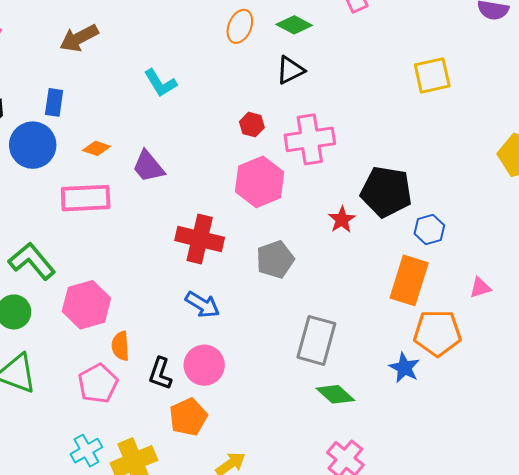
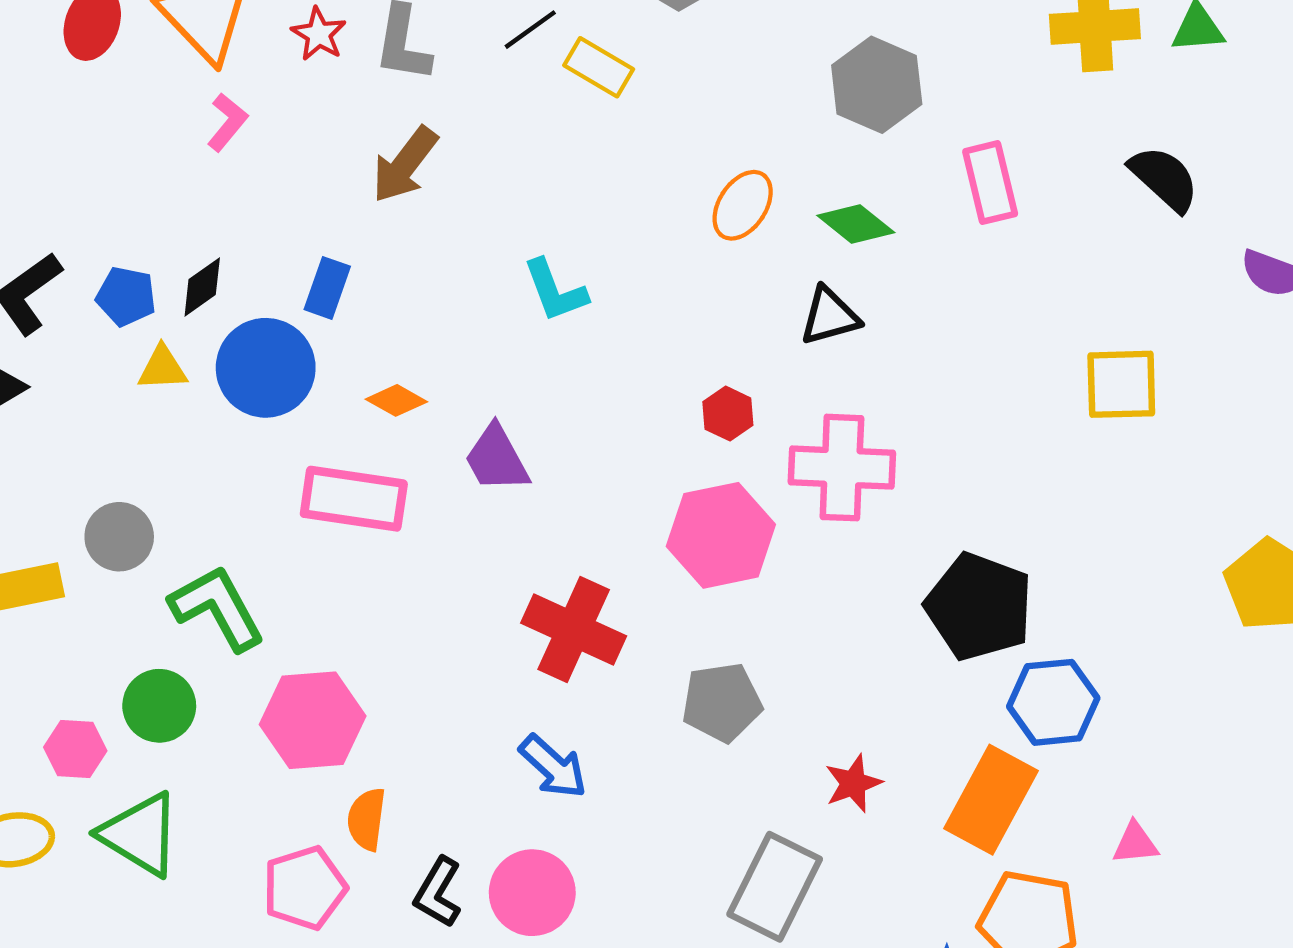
brown arrow: (79, 38) -> (405, 165), turned -36
red star: (342, 220) -> (853, 783), moved
blue hexagon: (429, 229) -> (1053, 702), size x1.4

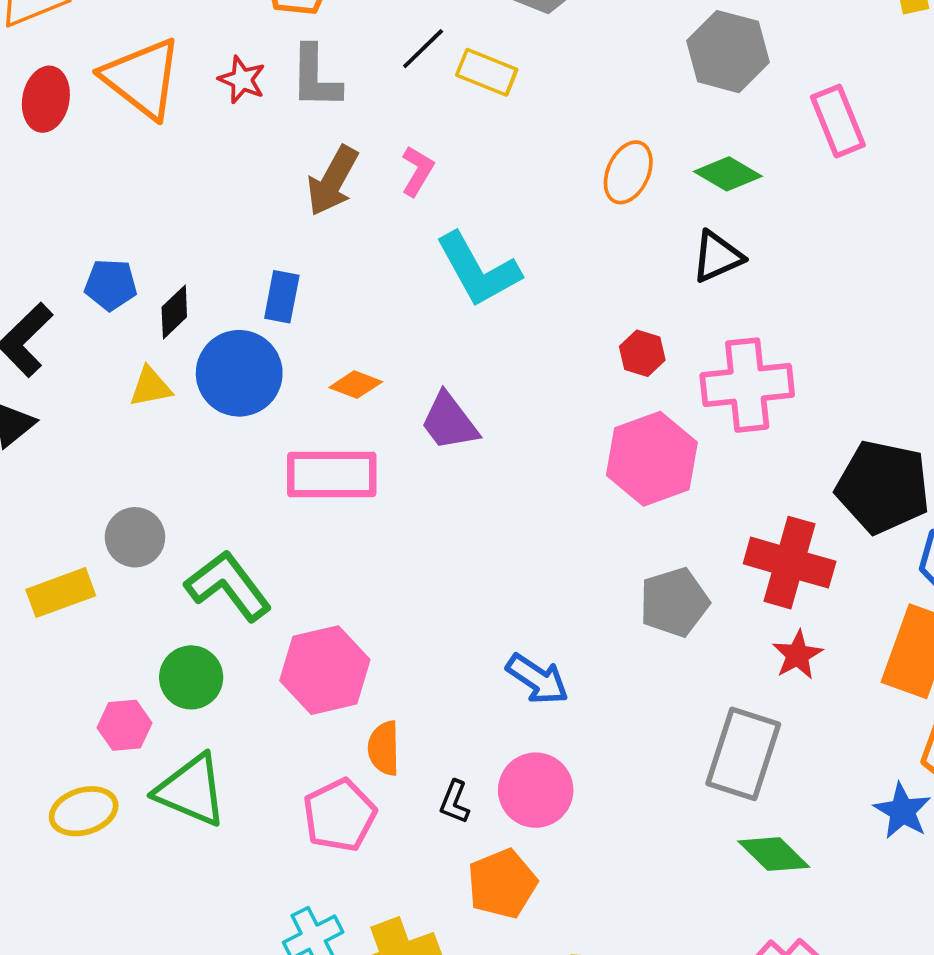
pink L-shape: (227, 122) -> (417, 171), moved
cyan L-shape: (555, 291) -> (478, 270), size x1.4
blue pentagon: (126, 296) -> (111, 285), moved
red cross: (574, 629) -> (790, 563), moved
black L-shape: (438, 892) -> (455, 802), size x0.7

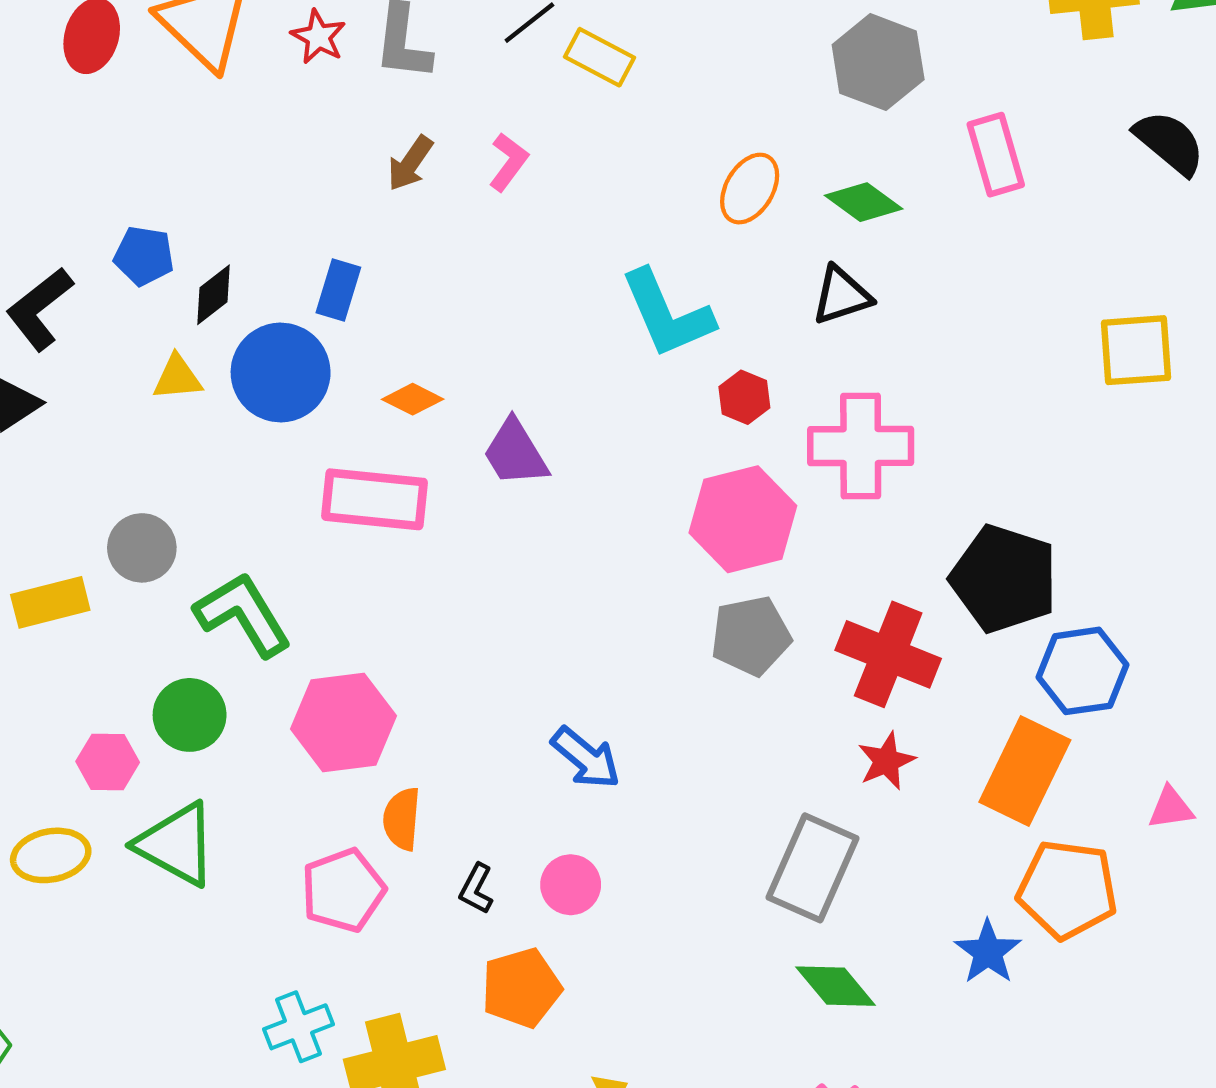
brown arrow: (333, 181) -> (410, 163), size x0.7
cyan L-shape: (478, 270) -> (667, 314), moved
gray pentagon: (674, 602) -> (751, 636), moved
pink circle: (536, 790) -> (571, 885), size x0.7

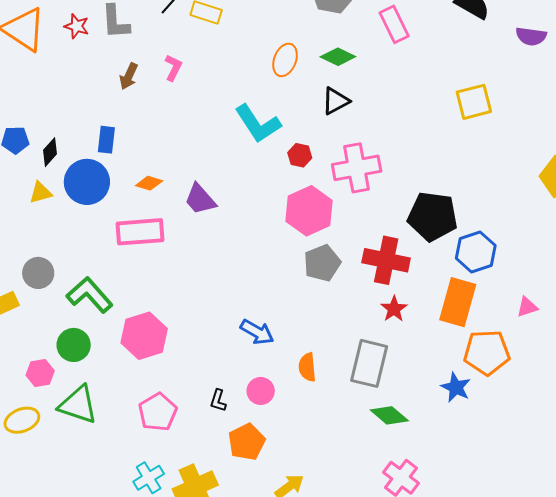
orange semicircle: (402, 819) -> (307, 367), moved

